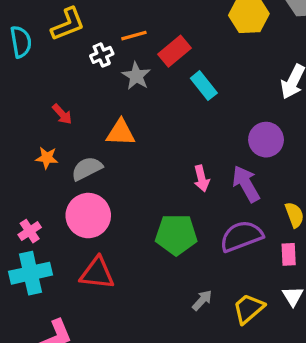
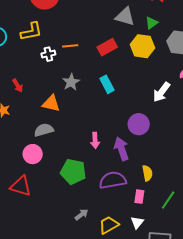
red rectangle: (174, 51) -> (107, 47), moved
gray star: (136, 76) -> (71, 82), moved
gray semicircle: (87, 169) -> (44, 130), moved
pink circle: (88, 216) -> (33, 154), moved, size x0.7

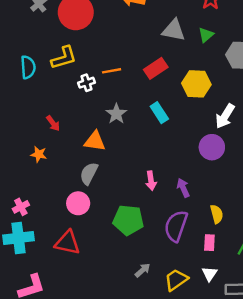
yellow hexagon: (142, 46) -> (196, 84), moved
purple circle: (139, 124) -> (212, 147), moved
gray semicircle: (44, 130) -> (89, 173), turned -42
purple arrow: (121, 149) -> (183, 188), size x0.7
purple semicircle: (113, 180) -> (176, 226), turned -56

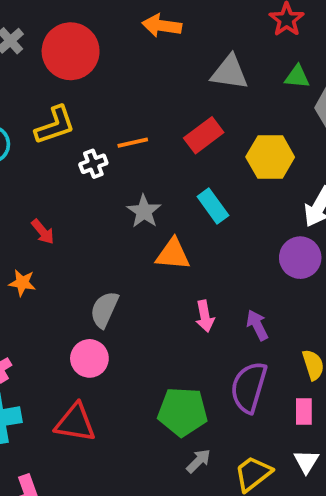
green triangle: (206, 35) -> (297, 77), moved, turned 49
orange triangle: (95, 141) -> (173, 254), moved
green pentagon: (128, 220) -> (183, 412), moved

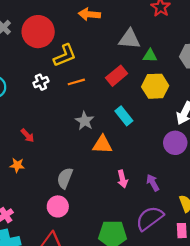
green triangle: (297, 77) -> (150, 56), moved
yellow L-shape: (55, 125) -> (65, 55), moved
white cross: (93, 164) -> (41, 82), moved
purple semicircle: (249, 387) -> (150, 218), turned 40

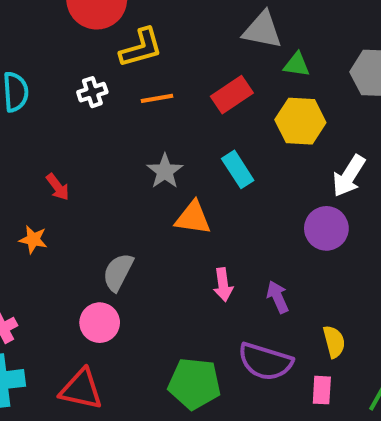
purple semicircle: (150, 218) -> (265, 362), turned -132

